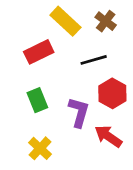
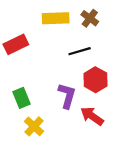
yellow rectangle: (65, 21) -> (56, 18), turned -45
red rectangle: (39, 52) -> (16, 44), moved
green rectangle: (37, 100) -> (21, 98), moved

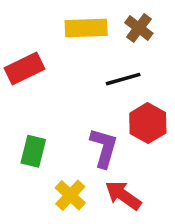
green rectangle: (21, 98) -> (33, 151), turned 36
red arrow: (92, 116) -> (123, 195), moved
yellow cross: (34, 126) -> (70, 195), moved

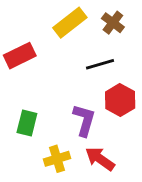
yellow rectangle: (86, 28) -> (70, 23), turned -36
yellow cross: (70, 195) -> (57, 159), turned 30

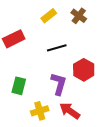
yellow rectangle: (70, 23) -> (49, 16), size x0.7
black line: (100, 64) -> (57, 48), moved

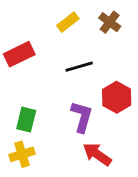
yellow cross: (40, 111) -> (22, 154), moved

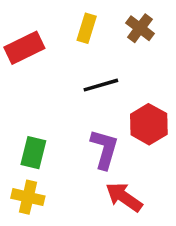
yellow rectangle: (68, 22) -> (87, 28), turned -35
red rectangle: (19, 54) -> (24, 48), moved
yellow cross: (22, 154) -> (28, 197), turned 30

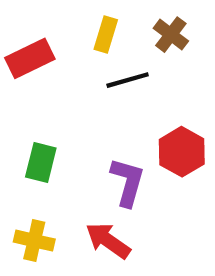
black line: (101, 85) -> (128, 80), moved
green rectangle: (33, 153) -> (41, 163), moved
red arrow: (124, 197) -> (108, 241), moved

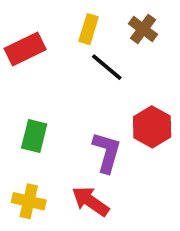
black line: (128, 80) -> (107, 67), turned 56

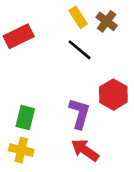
yellow rectangle: (89, 29) -> (78, 17), moved, turned -50
green rectangle: (34, 136) -> (25, 118), moved
red arrow: (90, 201) -> (85, 150), moved

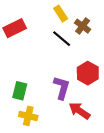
brown cross: (107, 21) -> (83, 26), moved
yellow cross: (21, 150) -> (28, 116), moved
red arrow: (85, 150) -> (79, 111), moved

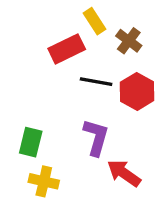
red rectangle: (15, 28) -> (67, 49), moved
black line: (62, 39) -> (96, 82), moved, turned -30
red hexagon: (88, 73) -> (137, 91), moved

